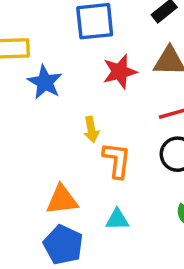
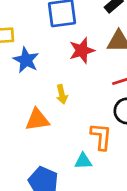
orange L-shape: (117, 160) -> (101, 136), moved
orange triangle: (62, 200) -> (37, 120), moved

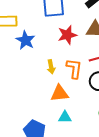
orange triangle: (37, 120) -> (60, 93), moved
orange L-shape: (101, 136) -> (74, 69), moved

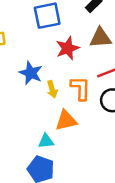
blue star: (26, 40) -> (31, 73), moved
cyan triangle: (65, 117) -> (46, 141), moved

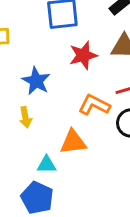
orange L-shape: (80, 88) -> (94, 105), turned -70
yellow arrow: (52, 89) -> (25, 117), moved

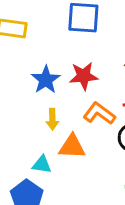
red star: (83, 55) -> (84, 76), moved
yellow arrow: (25, 117) -> (52, 119), moved

